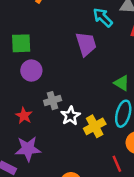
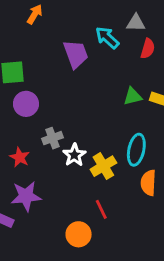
purple trapezoid: (86, 44) -> (76, 54), moved
green triangle: (122, 83) -> (133, 96), moved, turned -42
red line: (117, 164) -> (101, 209), moved

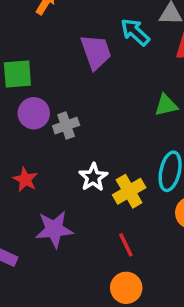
gray cross: (52, 138) -> (66, 126), moved
purple star: (26, 196) -> (54, 229), moved
orange circle: (79, 234) -> (126, 288), moved

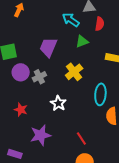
purple trapezoid: (96, 52) -> (48, 47), moved, turned -130
green triangle: (166, 105) -> (82, 41), moved
yellow cross: (129, 191) -> (74, 72), moved

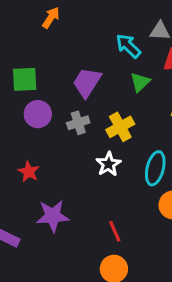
green triangle: (82, 41) -> (140, 82), turned -32
gray cross: (39, 77) -> (78, 123), moved
white star: (58, 103) -> (109, 164), moved

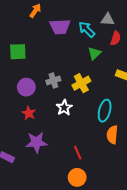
purple trapezoid: (87, 82) -> (60, 27), moved, turned -125
purple circle: (38, 114) -> (26, 87), moved
white star: (109, 164) -> (64, 108), moved
red star: (29, 172) -> (29, 113), moved

